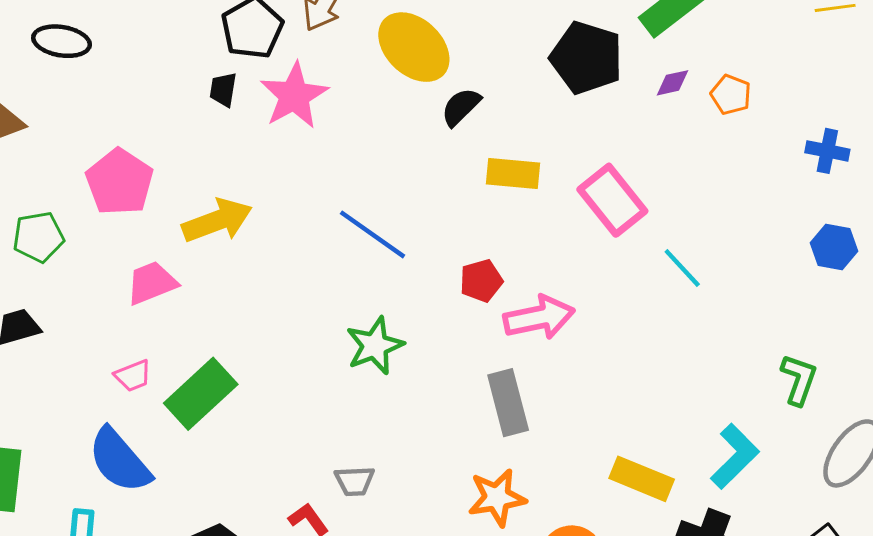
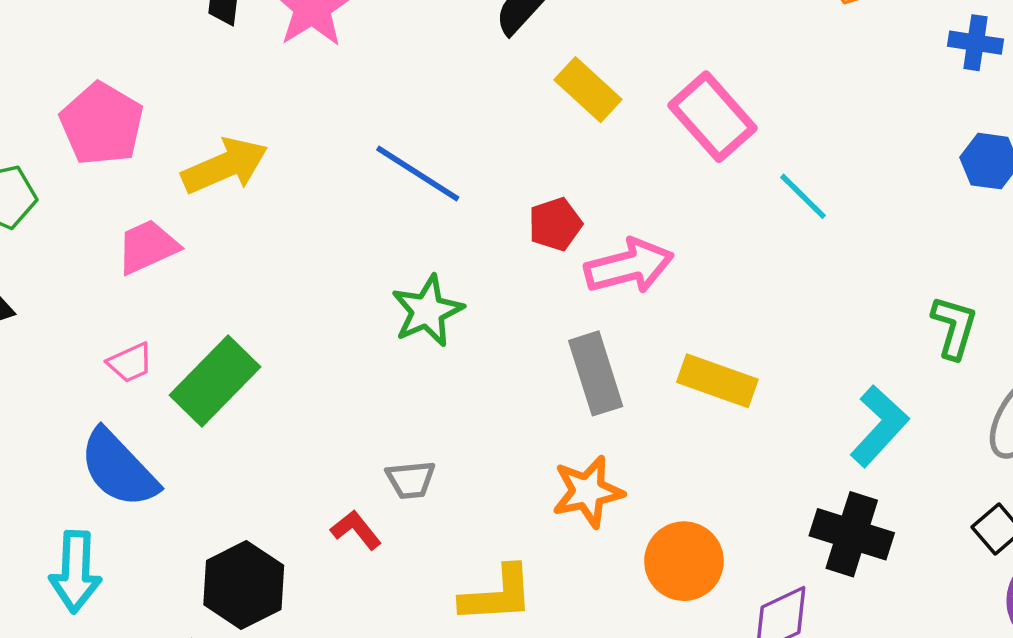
yellow rectangle: (513, 173) -> (588, 90), turned 40
yellow rectangle: (642, 479) -> (717, 381), moved

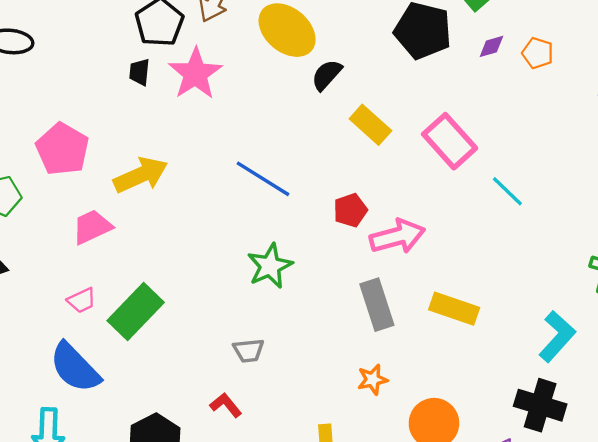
gray trapezoid: (411, 480) -> (248, 350), moved
orange star: (588, 492) -> (373, 380), size x0.7

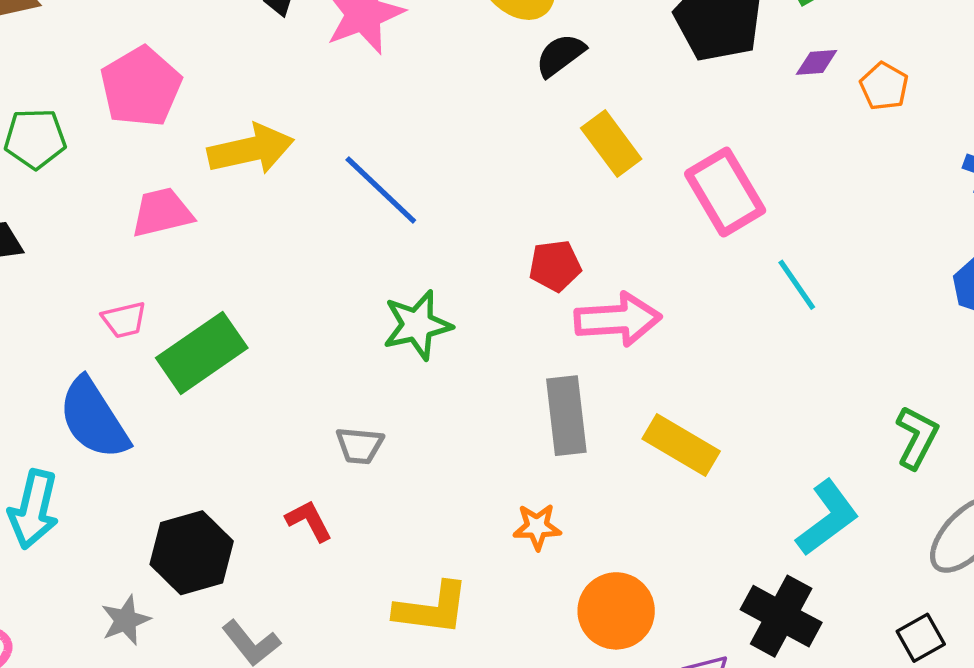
blue line: (263, 179) -> (381, 190), moved

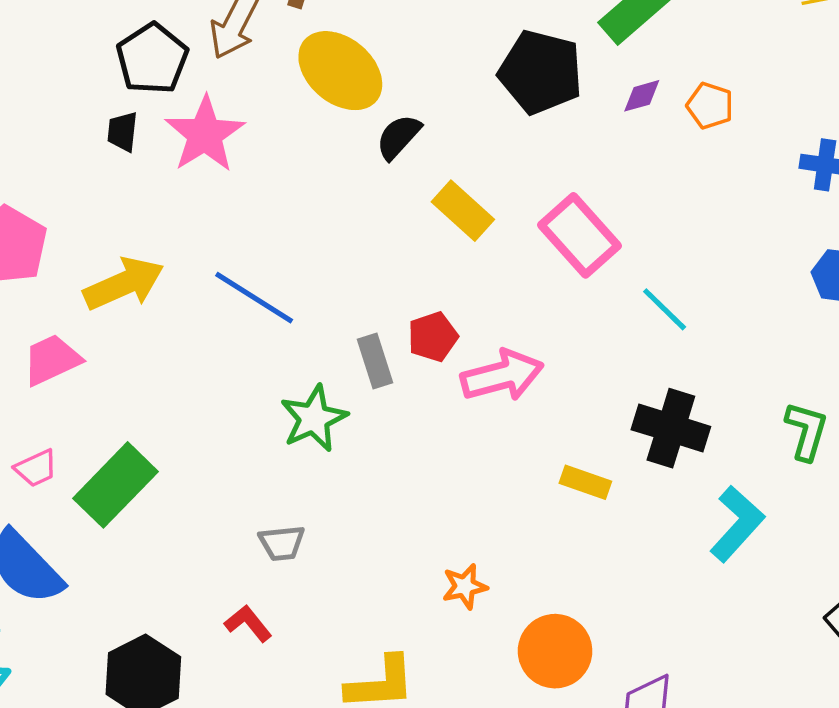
gray rectangle: (566, 416) -> (375, 361), moved, size x0.7
yellow rectangle: (681, 445) -> (585, 482), size x0.7
black cross: (781, 616) -> (671, 428), moved

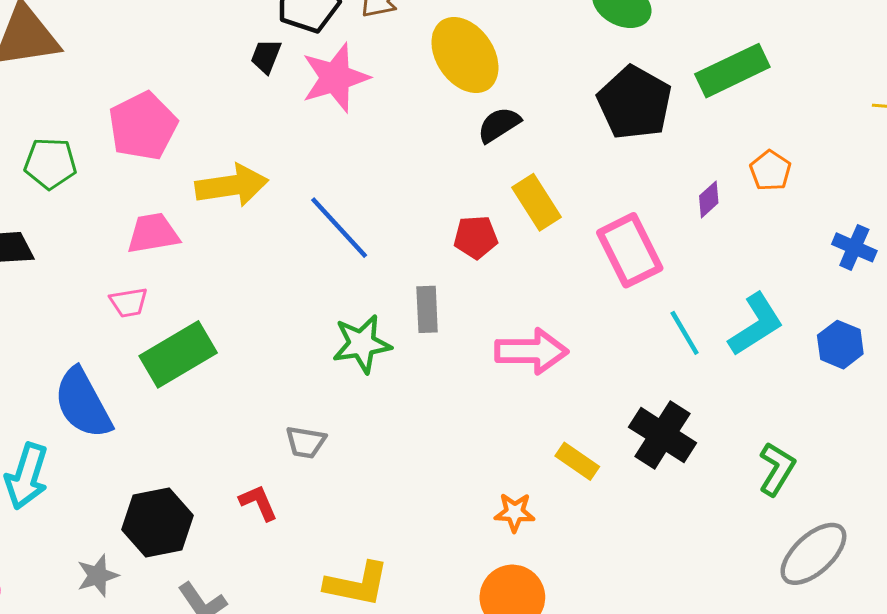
purple diamond: (642, 96) -> (709, 199), moved, turned -42
red pentagon: (433, 337) -> (476, 237), moved
pink trapezoid: (36, 468) -> (129, 302), moved
cyan L-shape: (737, 524) -> (756, 324), moved
orange star: (465, 586) -> (515, 512), moved

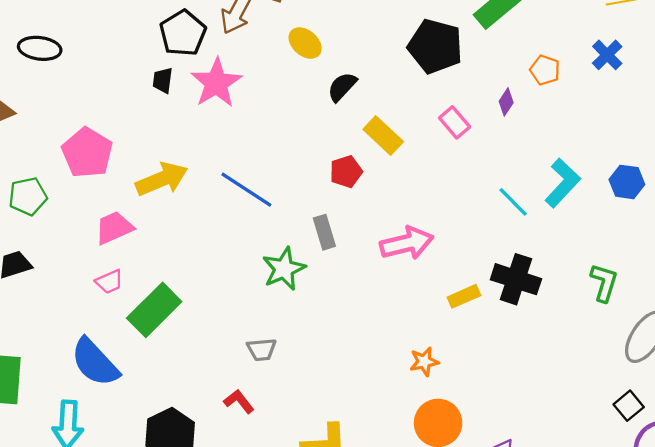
yellow ellipse: (465, 55) -> (305, 43), size x0.6
blue cross: (854, 247) -> (607, 55), moved, turned 36
pink rectangle: (630, 250) -> (455, 122), moved, size x0.6
yellow rectangle: (577, 461) -> (464, 296), moved, turned -44

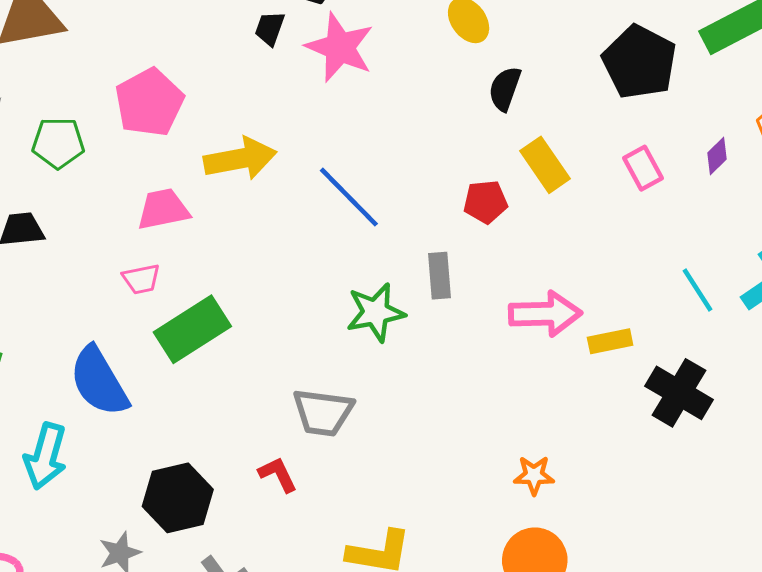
pink star: (216, 83) -> (340, 47), turned -30
black semicircle: (342, 87) -> (505, 89), turned -36
yellow rectangle: (464, 296) -> (610, 341), moved
gray trapezoid: (262, 349) -> (323, 412), size x1.5

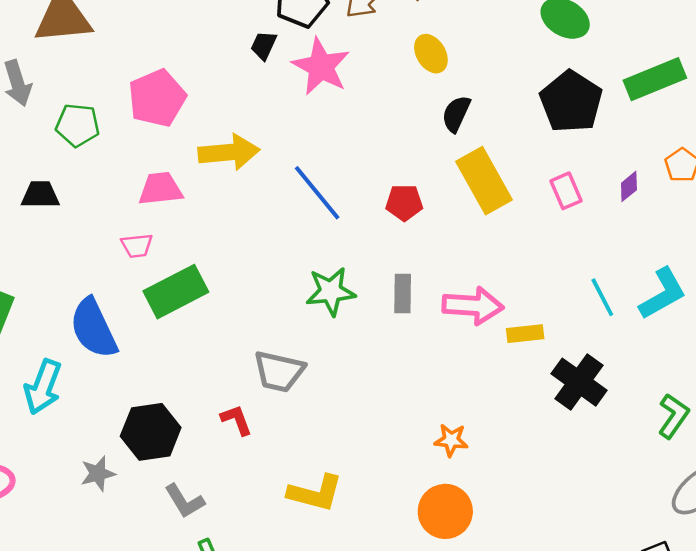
yellow rectangle: (545, 165) -> (484, 181), size x1.4
red pentagon: (486, 202) -> (404, 203), moved
gray rectangle: (439, 276) -> (403, 294), moved

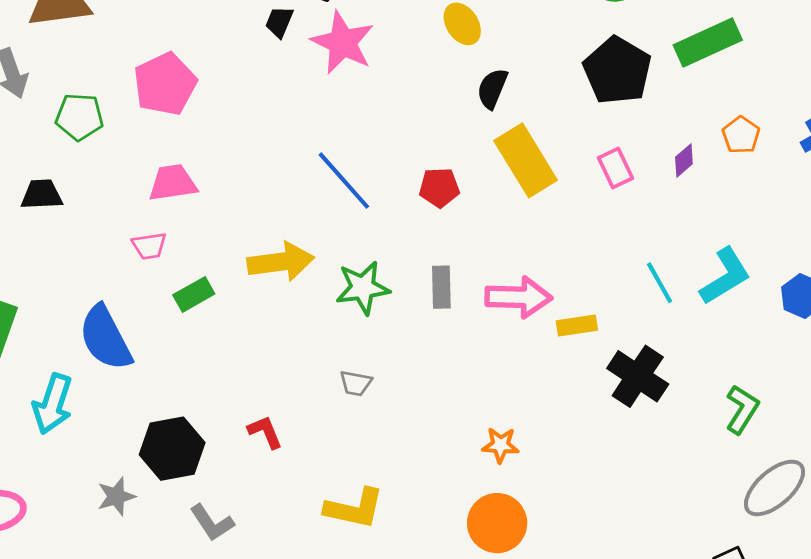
yellow arrow: (229, 152) -> (281, 262), moved
green rectangle: (176, 292) -> (194, 294), size x0.6
gray trapezoid: (279, 371) -> (356, 383), moved, size x0.6

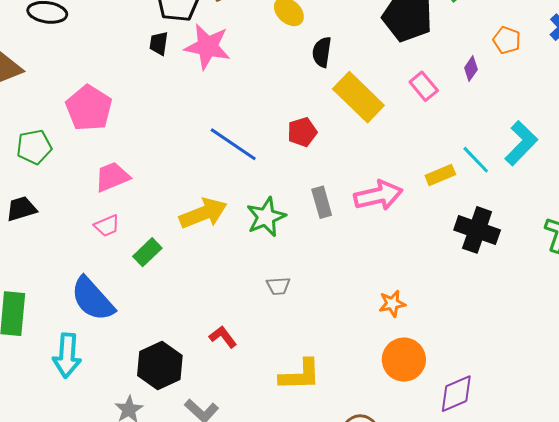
yellow rectangle: (577, 326) -> (440, 175), moved

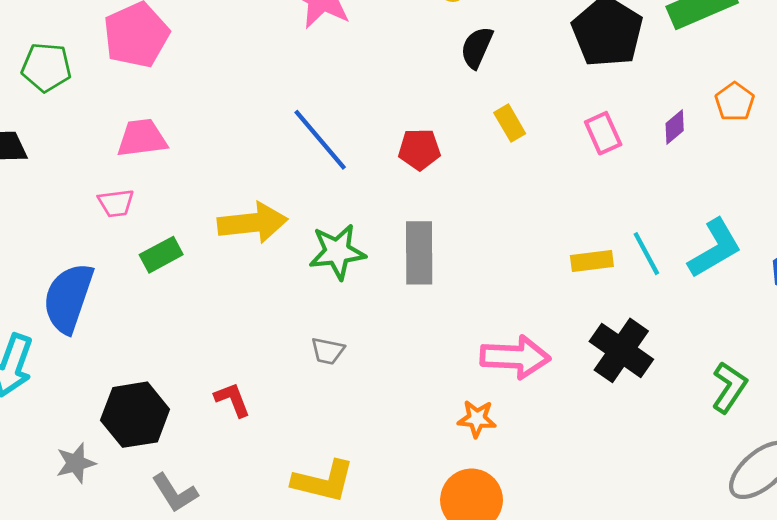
yellow rectangle: (358, 97) -> (510, 123), size x0.5
pink arrow: (378, 195) -> (515, 357), moved
gray rectangle: (322, 202) -> (419, 253), size x1.4
blue semicircle: (93, 299) -> (68, 298), turned 45

